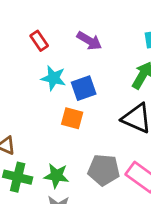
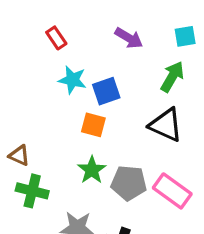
purple arrow: (89, 41) -> (129, 38), moved
green star: (56, 176) -> (92, 170), moved, turned 30

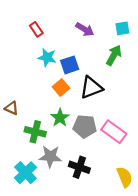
orange square: (93, 125) -> (61, 88), turned 35
black triangle: (166, 125) -> (91, 88), moved, turned -45
green cross: (32, 191) -> (35, 132), moved

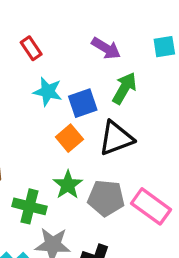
green arrow: (114, 55) -> (124, 88), moved

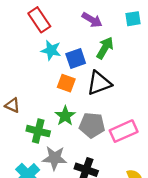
red rectangle: (31, 48) -> (39, 20), size x1.5
orange square: (69, 138) -> (66, 83), turned -30
pink rectangle: (151, 206) -> (124, 131), turned -60

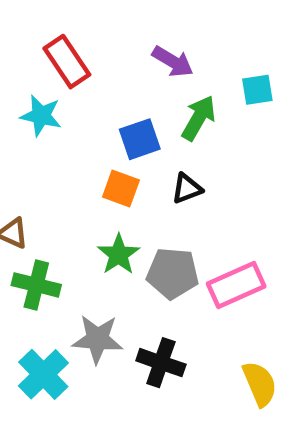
cyan square: (133, 19) -> (257, 90), moved
cyan star: (51, 50) -> (41, 116), moved
black triangle: (99, 83) -> (187, 189), size x0.6
green cross: (38, 131) -> (36, 285), moved

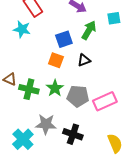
green cross: (36, 285) -> (29, 89), moved

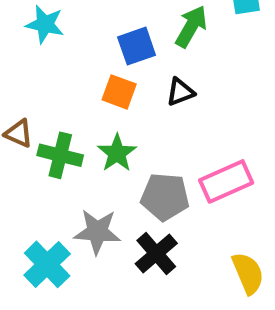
gray pentagon: (78, 96) -> (165, 197), moved
black cross: (73, 134) -> (156, 254), turned 30

